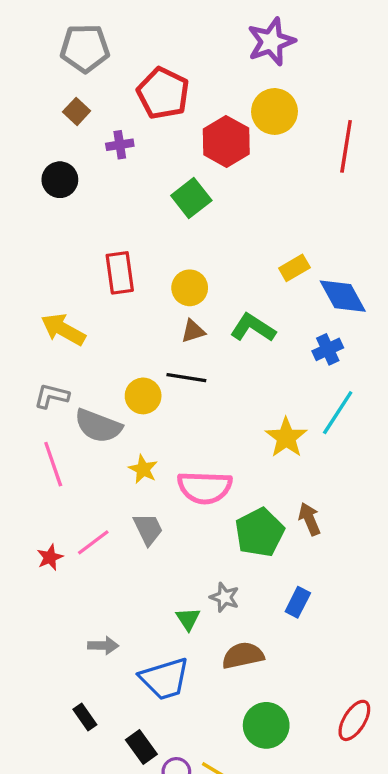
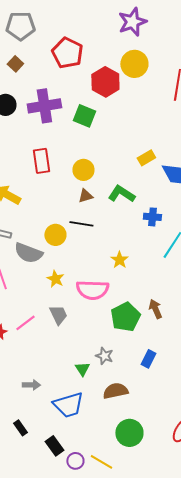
purple cross: (120, 145) -> (44, 106), moved, size x2.0
green square: (191, 198) -> (84, 116), turned -30
blue cross: (328, 349) -> (152, 217), moved, turned 30
yellow star: (286, 438) -> (119, 260), moved, size x0.7

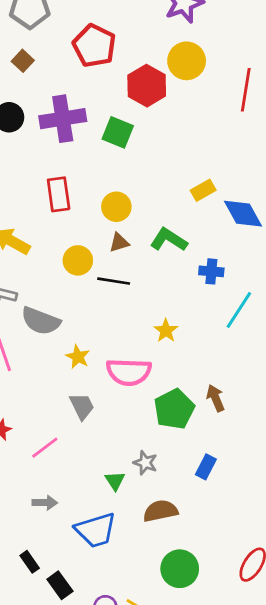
yellow circle: (55, 235) -> (78, 260), moved
pink line: (25, 323) -> (45, 448), moved
black rectangle: (54, 446) -> (60, 585), moved

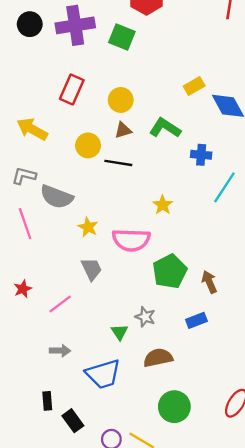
red rectangle: (59, 194) -> (72, 89), turned 32
brown arrow: (215, 398) -> (209, 282), moved
blue rectangle: (206, 467) -> (196, 320), turned 42
black rectangle: (30, 562) -> (47, 401), turned 30

